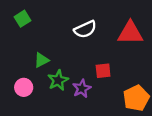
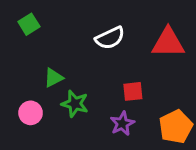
green star: (58, 80) -> (75, 104), turned -30
purple star: (82, 89) -> (122, 124), moved

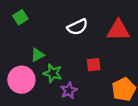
pink circle: (31, 113) -> (21, 80), size x1.6
purple star: (122, 124) -> (69, 90), moved

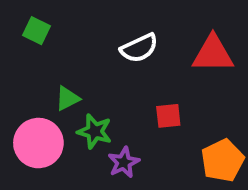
green square: (20, 17) -> (36, 31), turned -32

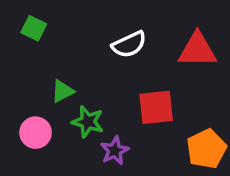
red square: (168, 116) -> (156, 107), size x1.5
pink circle: (38, 143) -> (36, 133), size x0.7

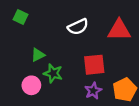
pink circle: (36, 133) -> (31, 85), moved
purple star: (115, 151) -> (93, 91), moved

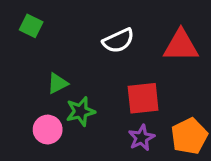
green star: (53, 73) -> (81, 111), turned -30

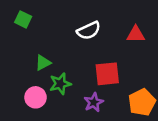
red triangle: (181, 46) -> (136, 34), size x0.7
purple star: (141, 138) -> (94, 102), moved

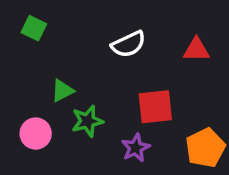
pink circle: (35, 97) -> (36, 134), moved

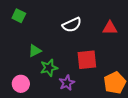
pink circle: (36, 134) -> (21, 84), moved
purple star: (136, 148) -> (67, 83), moved

